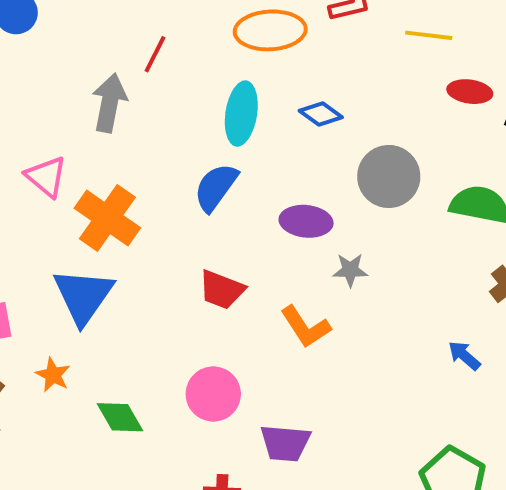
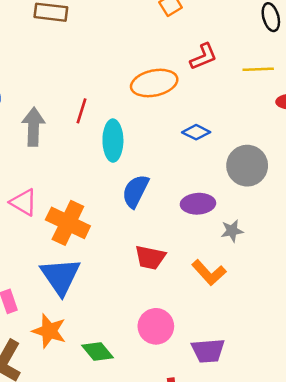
gray arrow: (109, 103) -> (33, 127), moved
cyan ellipse: (241, 114) -> (113, 141), moved
orange star: (53, 375) -> (49, 331), size x1.5

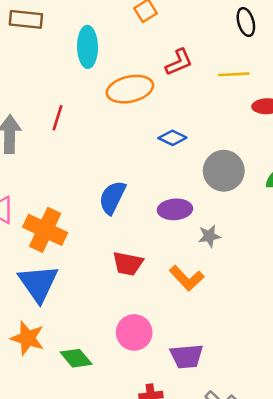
cyan ellipse: (113, 141) -> (88, 47), moved

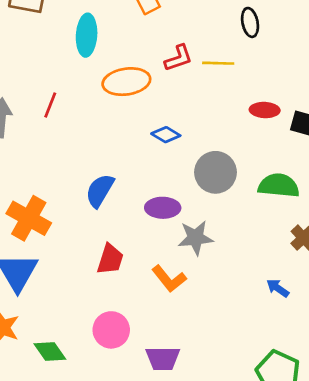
yellow line: (234, 74) -> (218, 63), moved
gray star: (209, 236) -> (196, 238), size x1.5
red trapezoid: (128, 264) -> (110, 259), turned -88

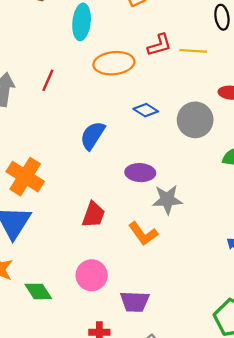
gray circle: (216, 172) -> (195, 120), moved
blue semicircle: (100, 191) -> (93, 135), moved

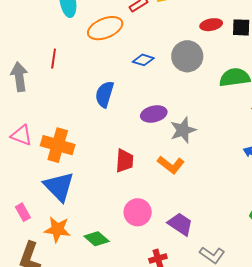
purple trapezoid: (135, 302) -> (180, 224), turned -132

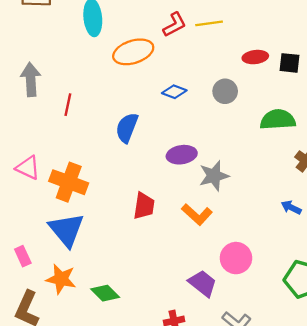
gray circle: (187, 56) -> (225, 91), size x0.7
red line: (54, 59) -> (68, 105), moved
gray arrow: (19, 77) -> (31, 79), moved
pink circle: (138, 212) -> (236, 258), moved

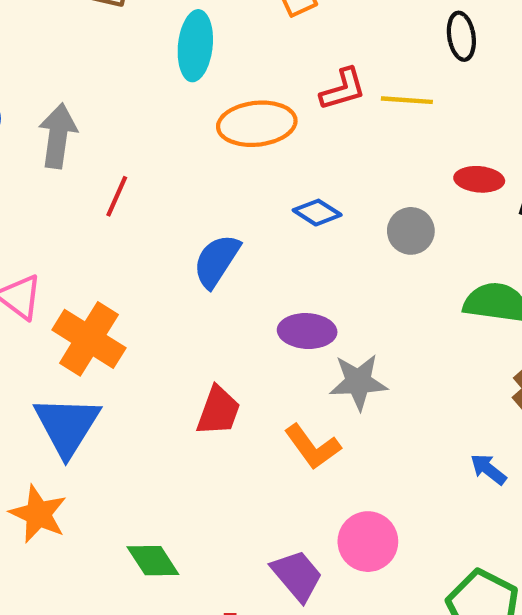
green diamond: (105, 293) -> (153, 561), moved

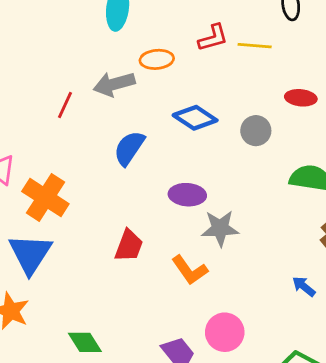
orange ellipse: (257, 124) -> (157, 59), size x0.7
gray arrow: (58, 136) -> (114, 84), moved, turned -114
blue diamond: (317, 213) -> (195, 118), size x1.4

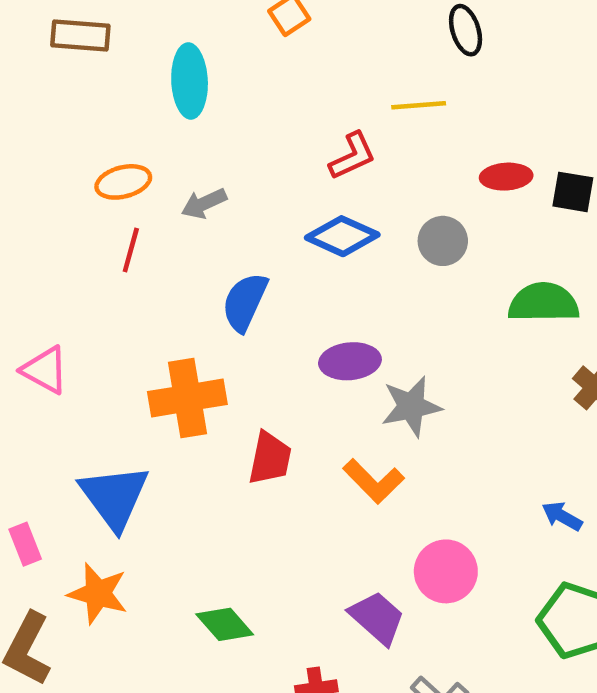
red L-shape: (213, 38) -> (352, 156), moved
orange ellipse: (157, 59) -> (123, 182), moved
gray arrow: (114, 84) -> (204, 203), size x0.7
orange cross: (45, 198) -> (187, 398), moved, turned -33
blue arrow: (304, 286) -> (562, 516), moved

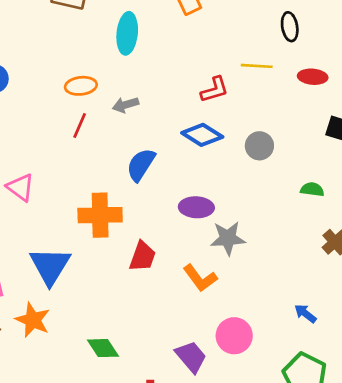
red ellipse: (506, 177) -> (313, 77), moved
green semicircle: (544, 303) -> (312, 189), size x0.6

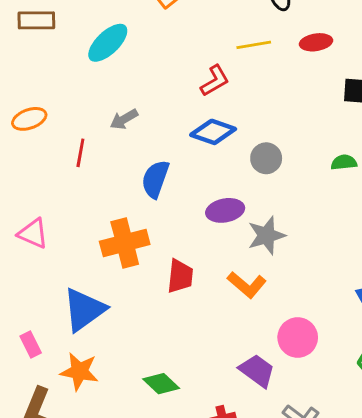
cyan ellipse: (127, 33) -> (108, 43), turned 54
orange ellipse: (81, 86) -> (29, 119), moved
gray circle: (259, 146) -> (266, 158), moved
blue triangle: (50, 266) -> (84, 310), turned 36

